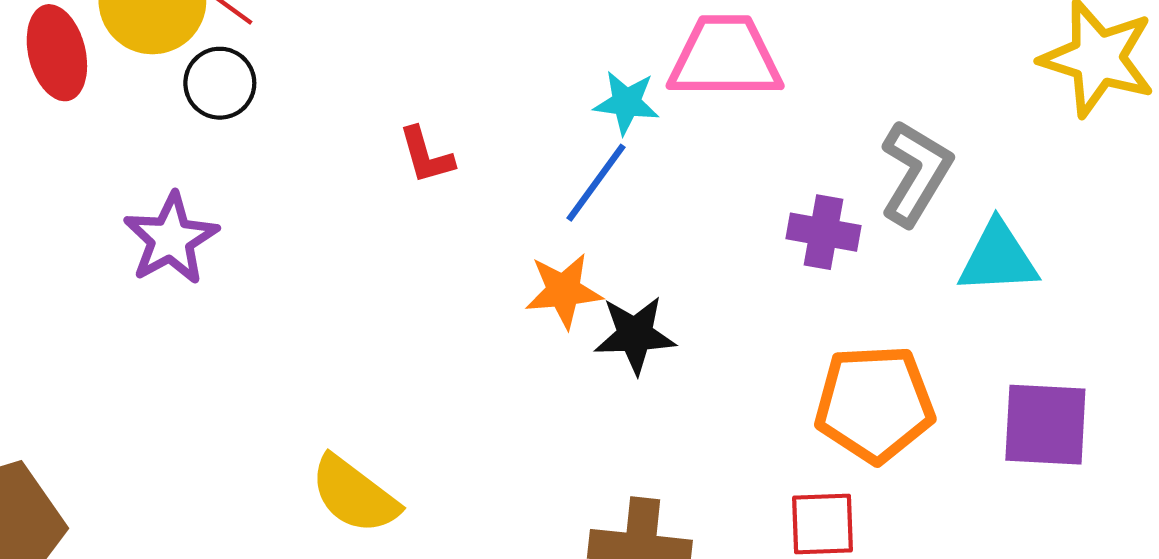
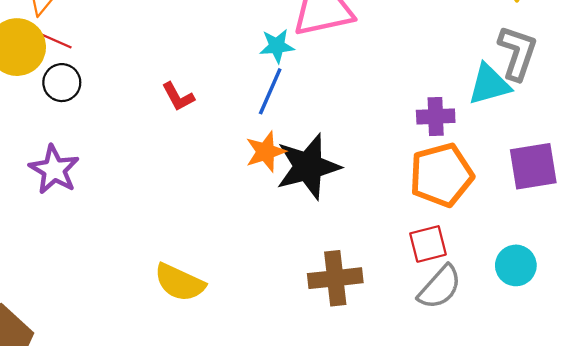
gray L-shape: (916, 173) -> (517, 53), moved
purple cross: (823, 232) -> (436, 116), moved
black star: (635, 335) -> (308, 167), size x1.5

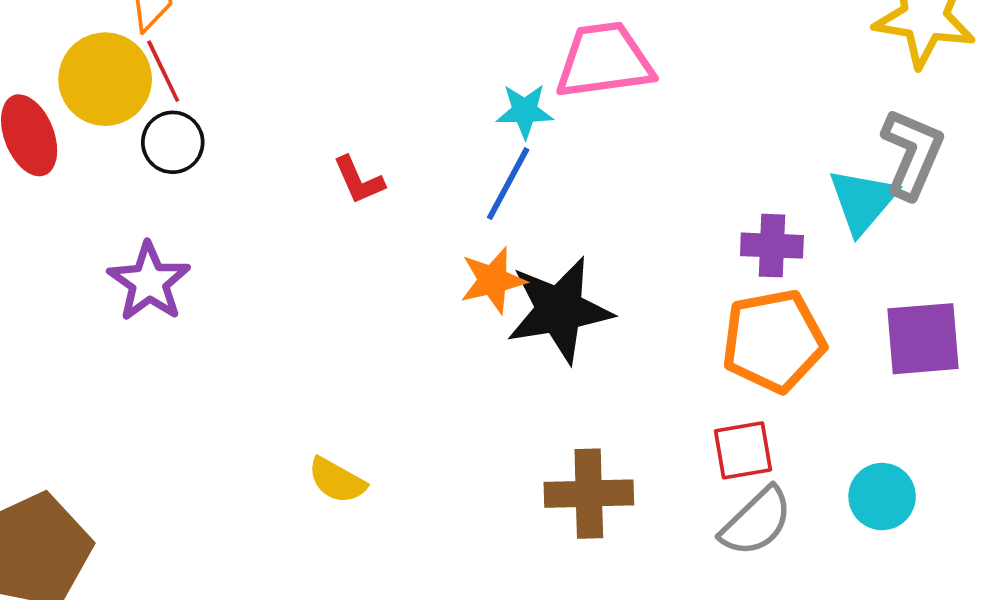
red line: (52, 39) -> (163, 71), turned 36
cyan triangle: (489, 84) -> (863, 201), turned -39
yellow semicircle: (180, 283) -> (337, 480), size x0.7

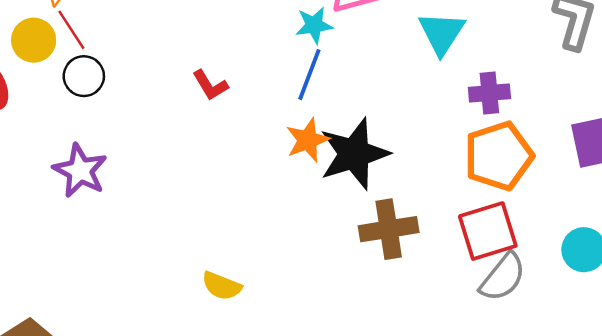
yellow circle: (105, 79) -> (34, 40), size x0.7
cyan triangle: (863, 201) -> (442, 33), moved
red square: (743, 450) -> (488, 231), size x1.4
brown cross: (589, 494) -> (389, 229), moved

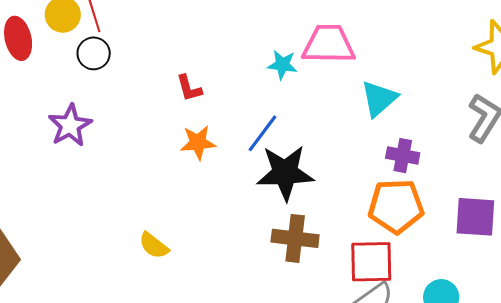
blue line: (309, 75) -> (262, 133), moved
orange star: (308, 140) -> (198, 142), moved

